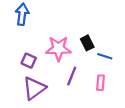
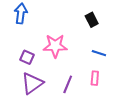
black rectangle: (87, 43) -> (92, 20), moved
purple line: (72, 76) -> (68, 84), moved

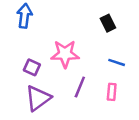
purple line: (68, 84) -> (80, 87), moved

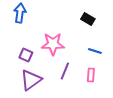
black rectangle: (108, 23) -> (88, 19), turned -32

